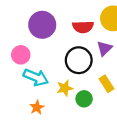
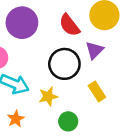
red semicircle: (83, 27) -> (69, 25), turned 54
green circle: (84, 99) -> (68, 121), moved

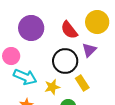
yellow rectangle: (97, 91) -> (82, 83), moved

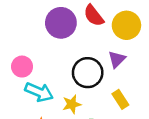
purple circle: (31, 28) -> (61, 23), moved
red semicircle: (69, 30) -> (94, 16), moved
yellow rectangle: (82, 83) -> (120, 99), moved

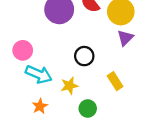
purple triangle: (117, 59) -> (125, 38), moved
black circle: (88, 73) -> (84, 56), size x0.7

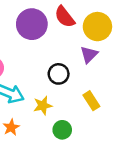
purple triangle: (125, 38) -> (89, 54), moved

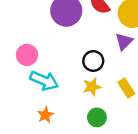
yellow star: (43, 106) -> (92, 87), moved

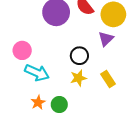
green circle: (97, 117) -> (59, 105), moved

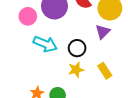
pink circle: (22, 50) -> (28, 16), moved
cyan arrow: (37, 73) -> (45, 44), moved

